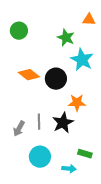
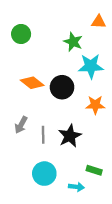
cyan star: (82, 60) -> (91, 66), turned -30
orange star: (77, 103) -> (95, 105), moved
gray arrow: (19, 129) -> (21, 125), moved

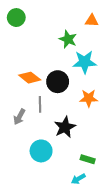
green circle: (21, 34) -> (16, 18), moved
gray line: (43, 135) -> (40, 104), moved
cyan circle: (44, 174) -> (41, 151), moved
cyan arrow: (76, 187) -> (78, 179), moved, turned 144

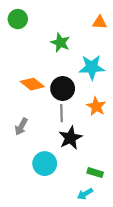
green star: (68, 39) -> (60, 43), moved
orange star: (89, 98) -> (96, 106), turned 30
gray line: (40, 104) -> (61, 113), moved

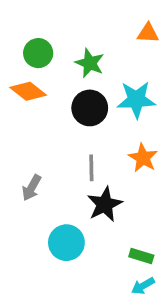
green circle: (18, 19) -> (38, 53), moved
orange diamond: (32, 84) -> (28, 91), moved
black circle: (63, 89) -> (90, 108), moved
cyan arrow: (85, 194) -> (143, 286), moved

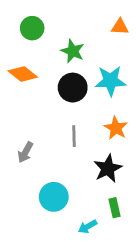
green circle: (38, 53) -> (32, 28), moved
black star: (105, 204) -> (108, 169), moved
green rectangle: (141, 256) -> (114, 208), turned 60
cyan arrow: (143, 286) -> (87, 227), moved

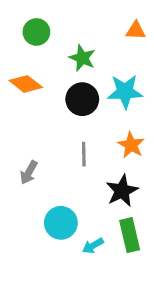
green rectangle: (114, 208) -> (130, 235), size x1.5
cyan arrow: (87, 227) -> (93, 246), moved

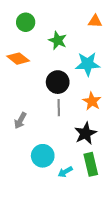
black circle: (82, 99) -> (58, 82), moved

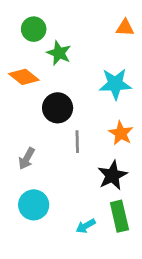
green star: (58, 40) -> (59, 53), moved
black circle: (58, 82) -> (58, 108), moved
cyan circle: (43, 156) -> (34, 205), moved

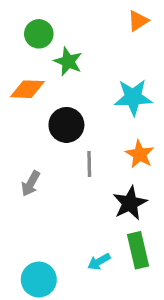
orange triangle: (125, 28) -> (138, 21), moved, turned -36
orange diamond: (24, 77) -> (27, 89), turned -36
cyan circle: (34, 205) -> (39, 280), moved

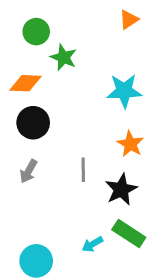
black circle: (66, 125) -> (33, 123), moved
gray line: (89, 164) -> (83, 170), moved
green rectangle: (138, 250) -> (129, 234), turned -44

